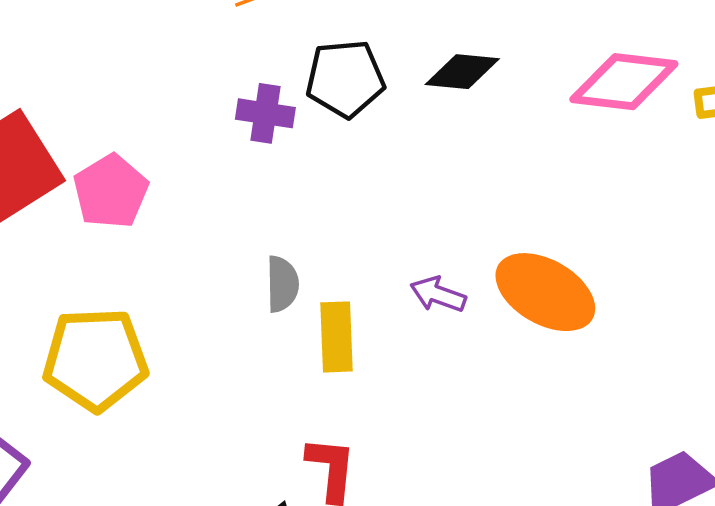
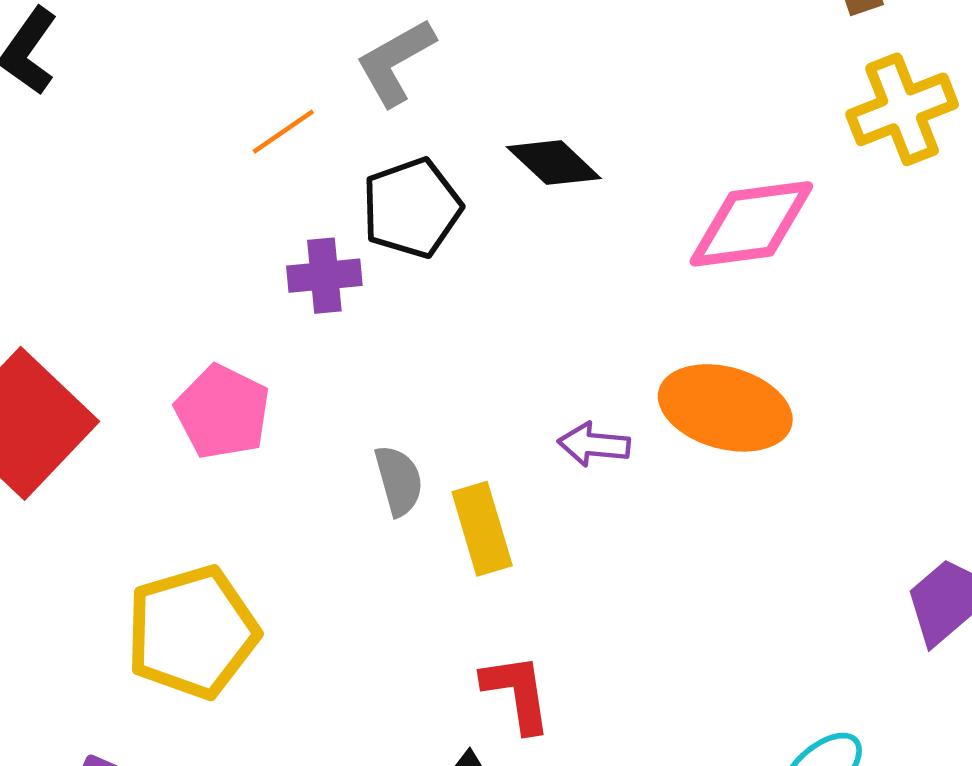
black diamond: (462, 72) -> (554, 163), turned 52
pink diamond: (624, 82) -> (751, 224), moved
pink pentagon: (111, 191) -> (222, 412), moved

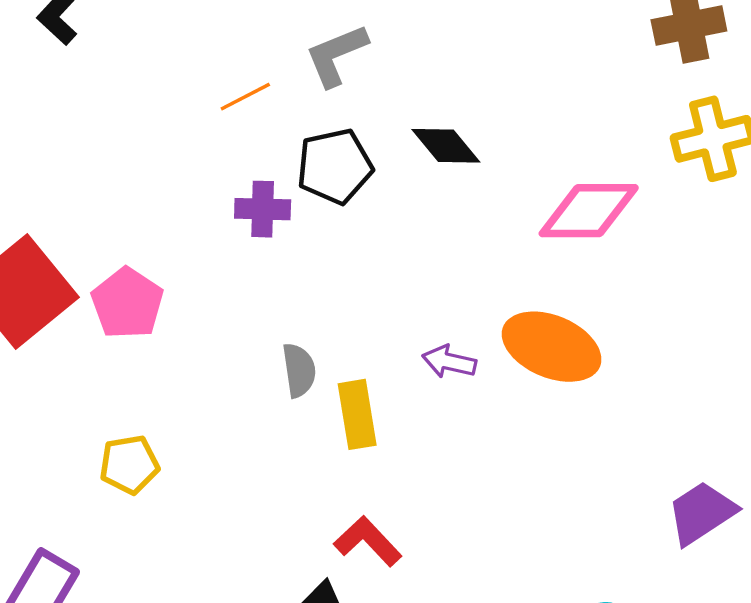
pink pentagon: (222, 412) -> (127, 303), moved
yellow pentagon: (192, 632) -> (129, 465), size x0.6
red L-shape: (517, 693) -> (368, 541), turned -42

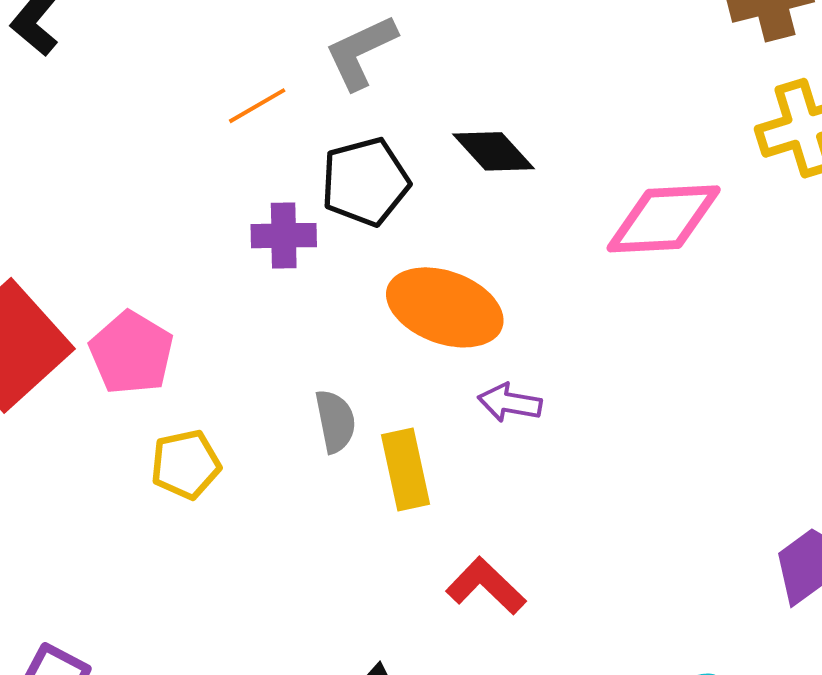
orange ellipse: (552, 347) -> (445, 307), moved
yellow pentagon: (129, 465) -> (186, 464), moved
red L-shape: (368, 541) -> (486, 586), moved

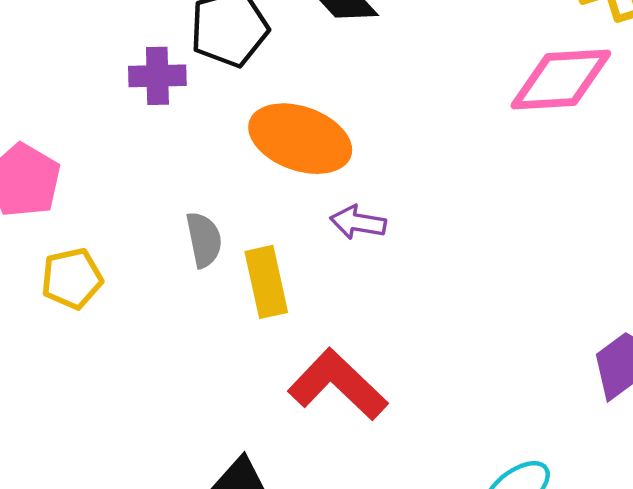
pink diamond: (664, 219) -> (561, 79), moved
red L-shape: (486, 586) -> (338, 384), size x1.4

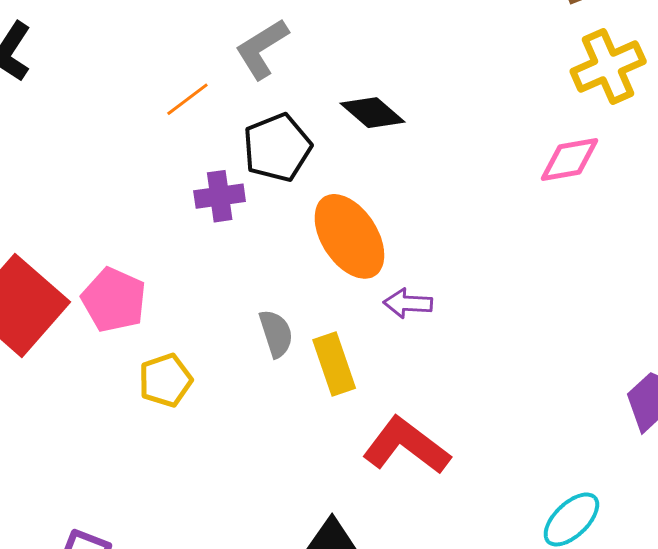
pink diamond: (561, 79) -> (570, 159), size x0.7
orange ellipse: (300, 139) -> (349, 236), turned 44

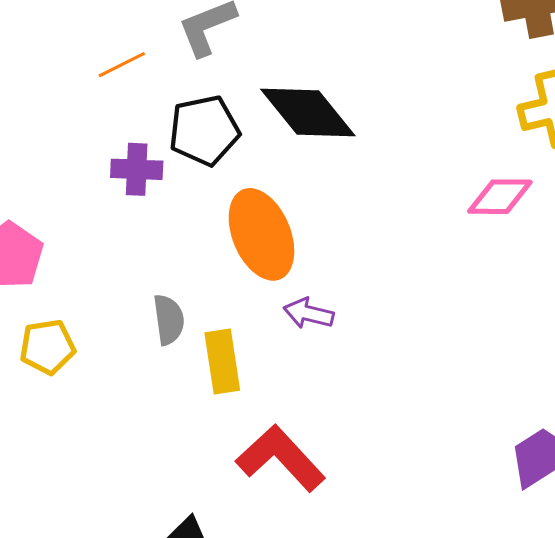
black diamond: (373, 113) -> (308, 113), size x1.5

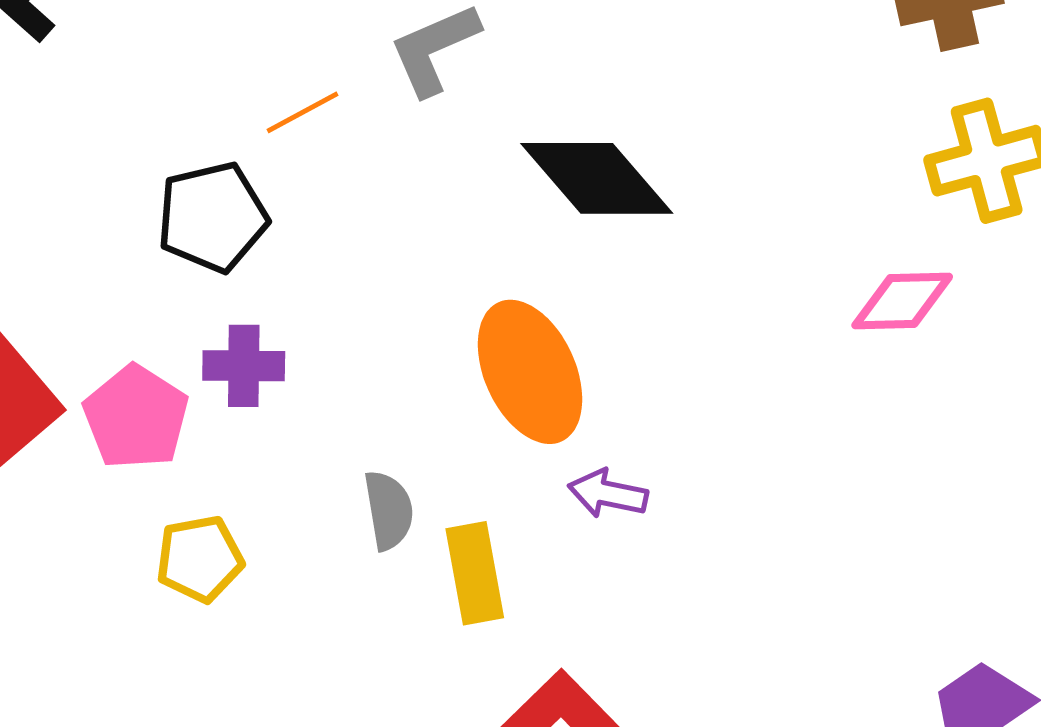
black pentagon: (204, 130) -> (212, 217), moved
purple cross: (137, 169) -> (244, 366), moved

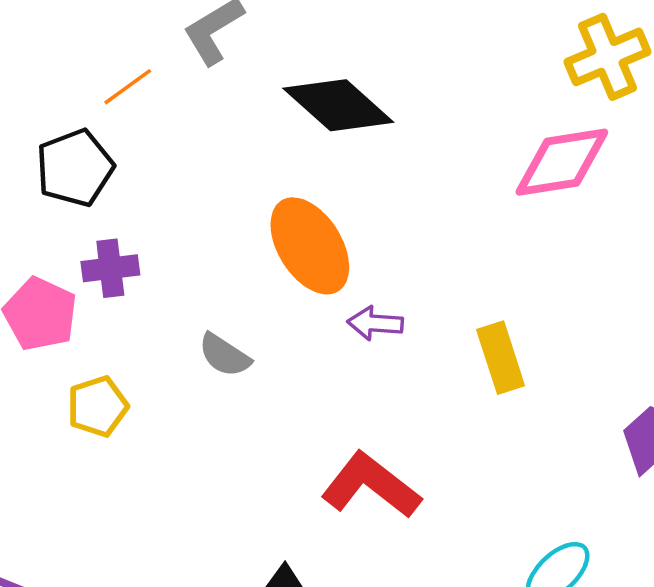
pink diamond: (902, 301) -> (562, 162), size x1.4
gray semicircle: (389, 510) -> (224, 355), turned 140
yellow rectangle: (475, 573) -> (501, 358), moved

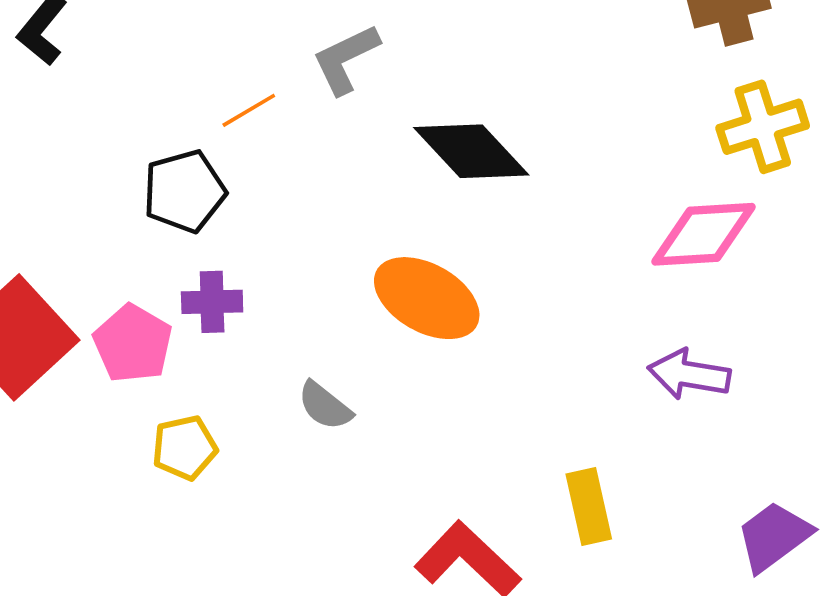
orange ellipse: (310, 246) -> (427, 298), turned -34
purple arrow: (375, 323) -> (689, 374), moved, size x1.4
yellow rectangle: (501, 358) -> (589, 506), moved

